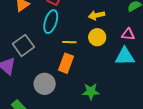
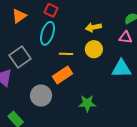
pink triangle: (128, 34) -> (126, 37), moved
orange rectangle: (66, 63) -> (63, 75), turned 36

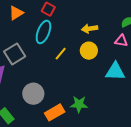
yellow line: (66, 54) -> (61, 54), turned -56
orange rectangle: (63, 75) -> (55, 112), moved

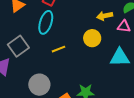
yellow arrow: (90, 29) -> (105, 16), moved
yellow line: (61, 54) -> (58, 49), moved, turned 32

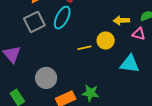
gray square: (18, 46) -> (34, 22), moved
yellow line: (58, 49) -> (84, 48), moved

